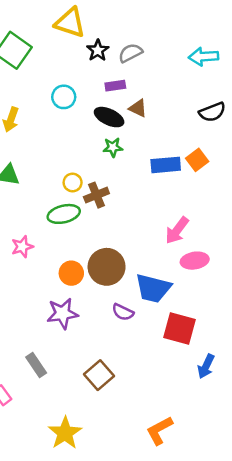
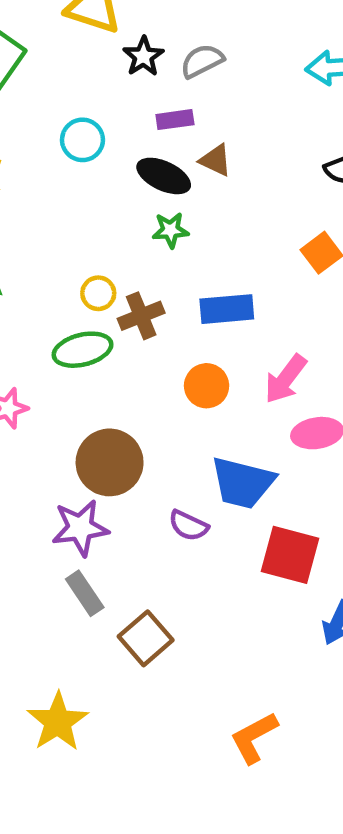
blue rectangle: (166, 165) -> (227, 309), moved
brown circle: (107, 267) -> (110, 462), moved
orange circle: (71, 273) -> (207, 386), moved
gray rectangle: (36, 365) -> (85, 593), moved
yellow star: (65, 433) -> (58, 722), moved

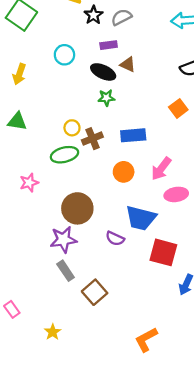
yellow star: (58, 722) -> (53, 332), size x0.6

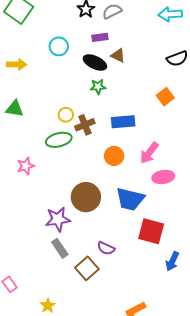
yellow arrow: (19, 74) -> (17, 65), turned -108
brown circle: (77, 208) -> (86, 197), moved
purple semicircle: (115, 238) -> (106, 248), moved

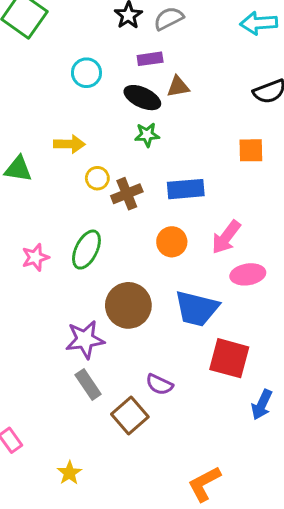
brown triangle: (118, 55) -> (178, 87), turned -35
yellow arrow: (17, 65) -> (69, 144), moved
orange square: (165, 97) -> (251, 150), turned 36
green ellipse: (59, 140) -> (86, 250), moved, turned -50

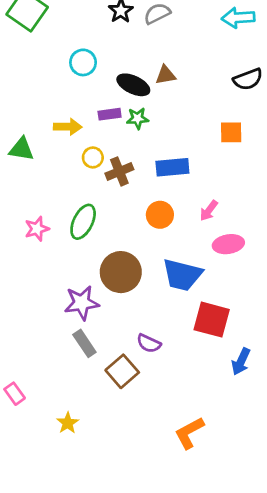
purple rectangle: (150, 59) -> (110, 114), moved
pink arrow: (226, 237) -> (209, 211), size x0.7

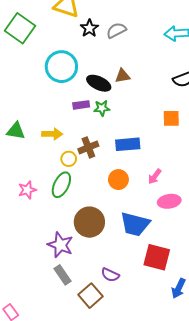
cyan circle: (83, 62) -> (61, 67), size x1.6
yellow arrow: (68, 127) -> (52, 134), moved
yellow circle: (93, 157) -> (69, 159), moved
purple star: (82, 303) -> (60, 245), turned 30

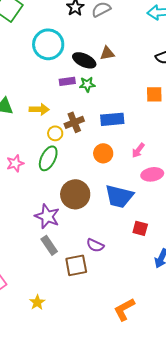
red square: (157, 257) -> (140, 228), size x0.6
brown square: (90, 296) -> (76, 265), turned 30

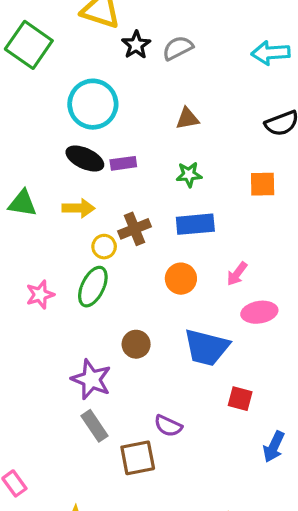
black ellipse: (84, 60) -> (85, 159), moved
green star: (87, 84) -> (189, 175), moved
brown circle: (75, 194) -> (136, 344), size x0.6

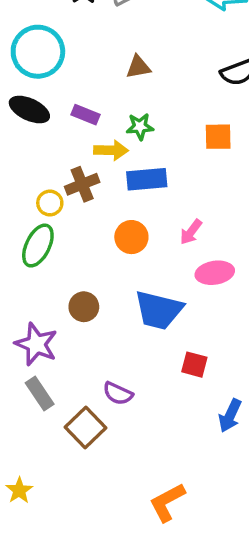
purple rectangle: (123, 163) -> (86, 115), moved, turned 30
yellow arrow: (78, 208) -> (111, 150), moved
brown square: (138, 458) -> (86, 427), turned -33

